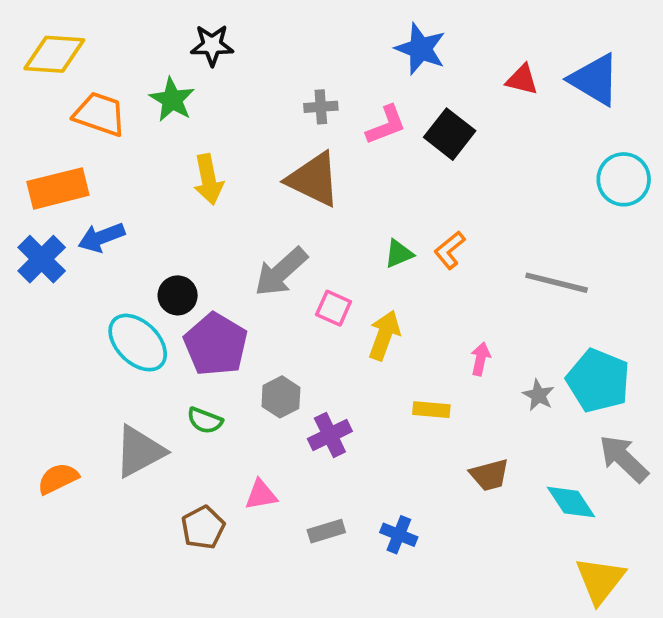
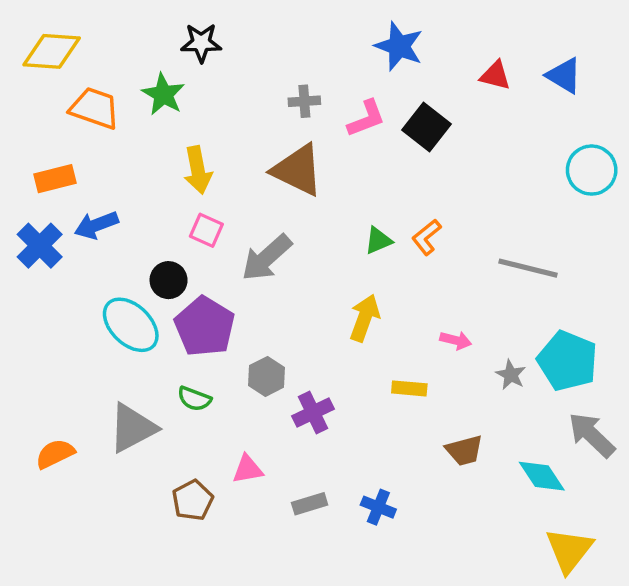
blue triangle: (595, 80) -> (564, 75), size x0.7
orange rectangle: (58, 188) -> (55, 179), size x0.7
pink square: (334, 308) -> (206, 230), moved
pink arrow: (480, 359) -> (456, 340), turned 92

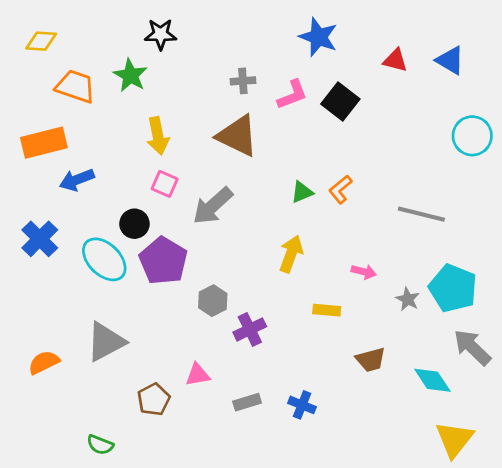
yellow diamond: (52, 51) -> (41, 41), size x0.7
orange rectangle: (55, 179) -> (44, 143), size x1.4
blue cross: (40, 246) -> (40, 239), moved
green semicircle: (194, 399) -> (100, 445), moved

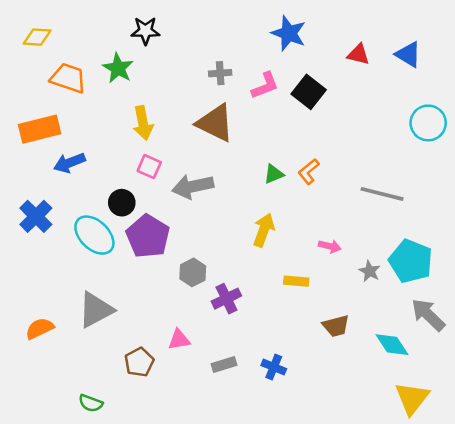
gray arrow: (213, 206) -> (193, 186), turned 30

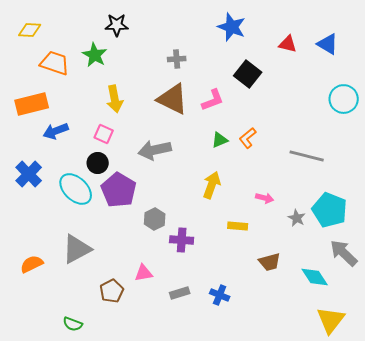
pink L-shape: (265, 86) -> (213, 100), moved
pink square: (149, 167) -> (104, 134), moved
purple cross: (226, 299) -> (182, 240), turned 30

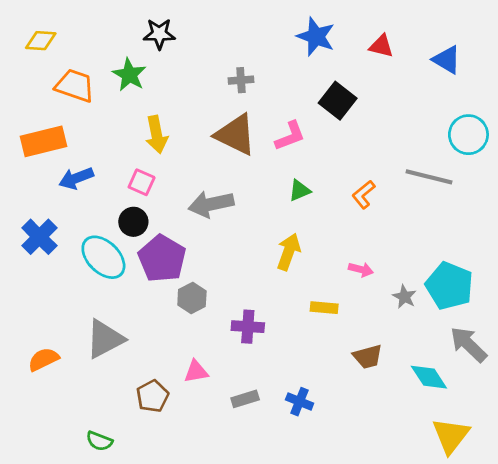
red triangle: (288, 44) -> (381, 46), moved
orange L-shape: (248, 138) -> (364, 195), moved
gray line: (307, 156) -> (429, 177), moved
gray hexagon: (155, 219) -> (192, 298), moved

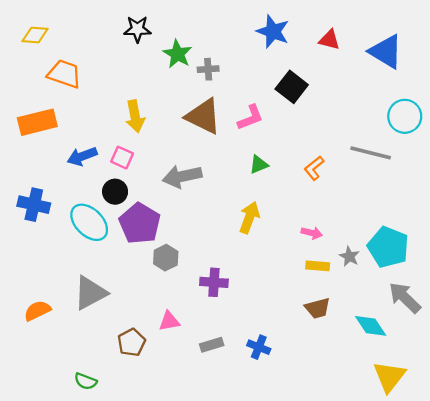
blue triangle: (447, 60) -> (386, 52), size x1.4
green star: (129, 75) -> (177, 54), moved
blue arrow: (76, 178) -> (82, 156), moved
blue cross: (39, 237) -> (34, 205), turned -32
yellow rectangle: (324, 308) -> (318, 266), moved

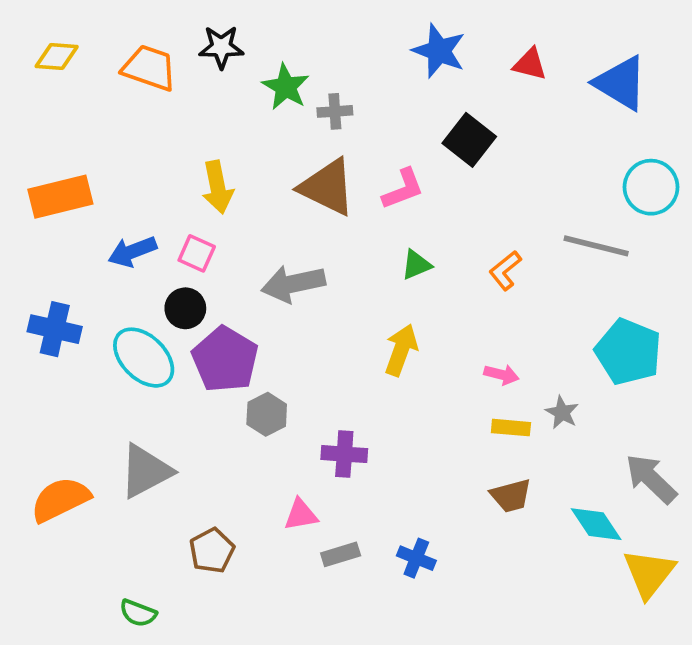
orange trapezoid: (64, 74) -> (149, 68), moved
cyan pentagon: (388, 247) -> (628, 352), moved
orange semicircle: (37, 311) -> (60, 499), size x1.4
pink triangle: (169, 321) -> (301, 515), moved
yellow triangle: (389, 377) -> (649, 573), moved

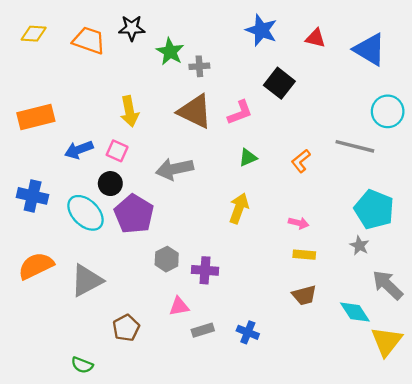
gray star: (562, 412) -> (359, 246), moved
gray hexagon: (267, 414) -> (167, 259), moved
orange semicircle: (60, 499) -> (36, 266), moved

